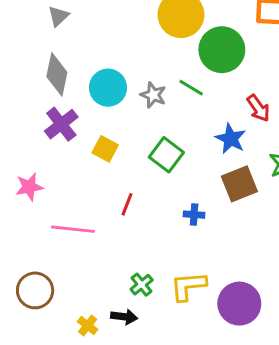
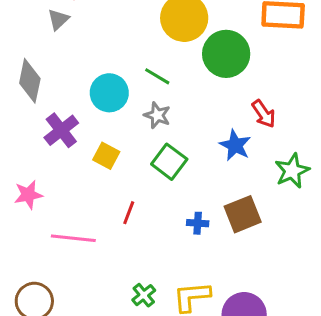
gray diamond: (57, 74) -> (30, 81), moved
green line: (191, 88) -> (157, 76), moved
gray star: (153, 95) -> (157, 115), moved
brown square: (239, 184) -> (243, 214), moved

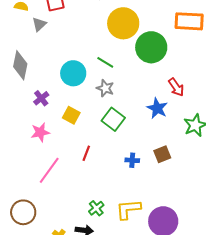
purple cross: (61, 130) -> (41, 98), size x0.7
pink star: (28, 195) -> (40, 132), moved
brown square: (243, 214) -> (162, 154), size x0.7
pink line: (73, 238) -> (49, 170), turned -60

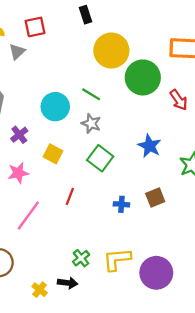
red arrow: (176, 87) -> (179, 100), moved

